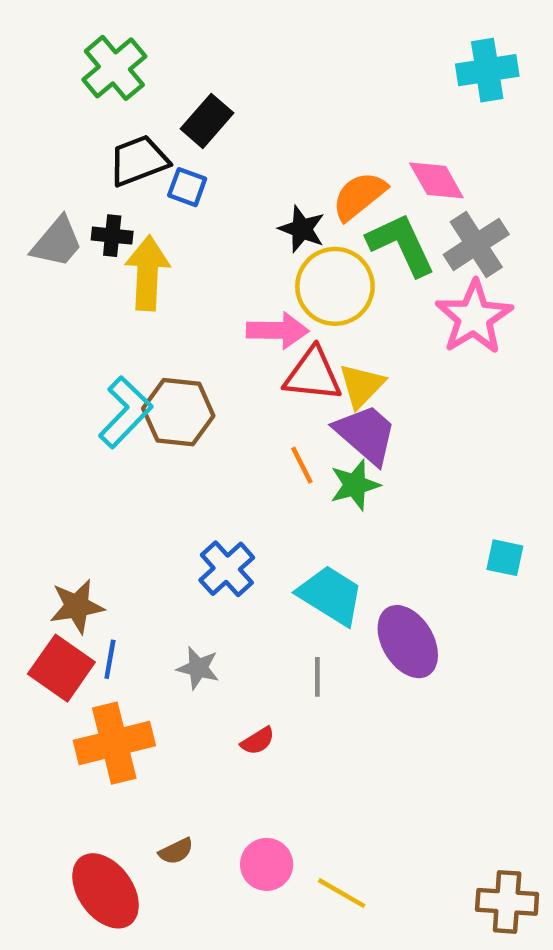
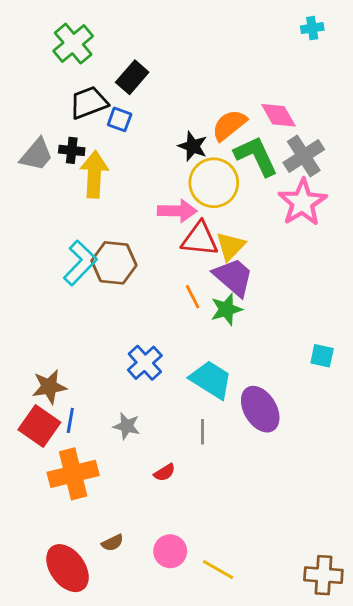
cyan cross: (487, 70) -> (312, 28), moved, size x0.6

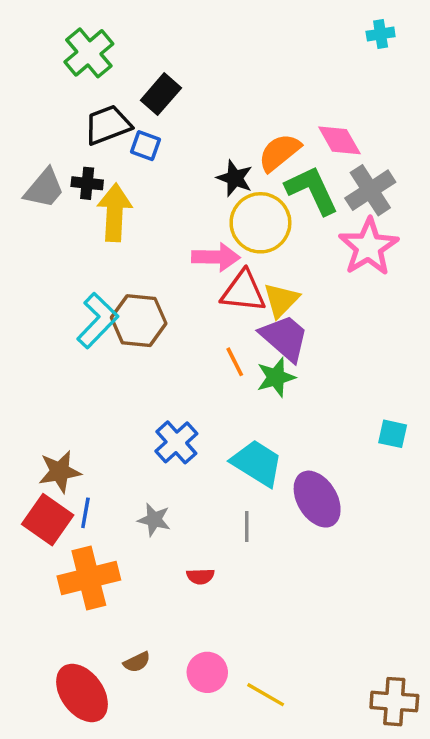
red semicircle: (165, 472) -> (200, 576), turned 30

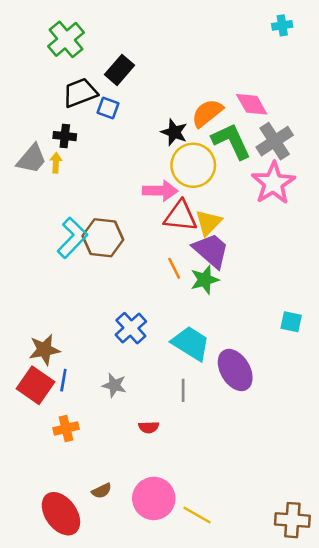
gray trapezoid: (44, 188) -> (32, 159), moved
yellow arrow: (115, 212) -> (56, 163), moved, size x0.5
orange cross: (89, 578) -> (66, 429), size x0.6
pink circle: (207, 672) -> (154, 498), size x1.4

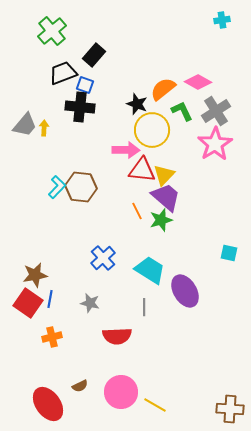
pink diamond: (252, 104) -> (198, 82), turned -32
black cross: (65, 136) -> (80, 107), moved, size x1.6
green L-shape: (231, 141) -> (182, 111), size x0.7
cyan L-shape: (72, 238) -> (57, 187), size x0.7
red semicircle: (149, 427) -> (117, 336), size x1.8

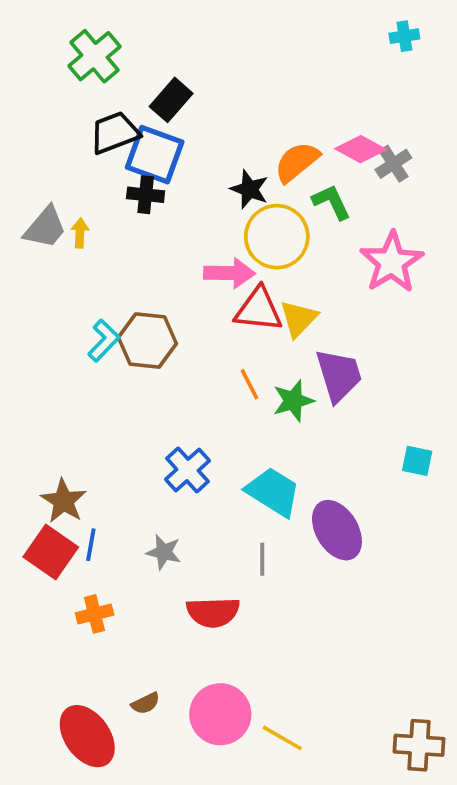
blue square: (85, 85) -> (155, 155), size x1.8
black cross: (80, 107) -> (146, 195), size x0.7
gray cross: (216, 111) -> (393, 164), moved, size x0.7
purple trapezoid: (166, 197) -> (339, 375), moved, turned 32
brown star: (35, 275) -> (64, 501), turned -30

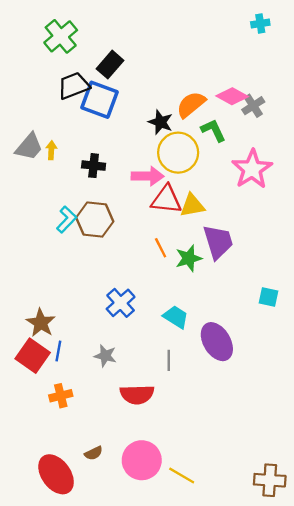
black cross: (146, 195) -> (94, 166), moved
yellow triangle: (299, 319) -> (192, 205), turned 36
cyan trapezoid: (273, 492) -> (176, 317), size x0.7

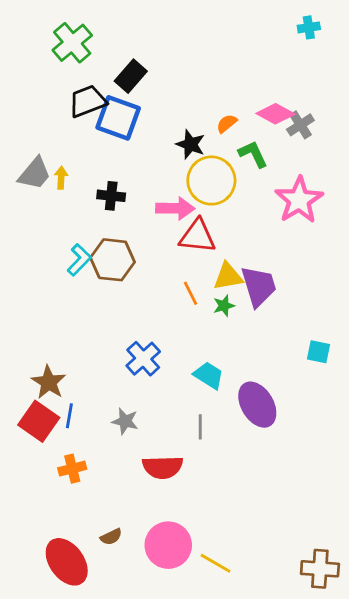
orange semicircle: (191, 104) -> (227, 123), size x0.6
yellow triangle: (192, 205) -> (228, 277), moved
green star: (189, 258) -> (224, 306), size x0.7

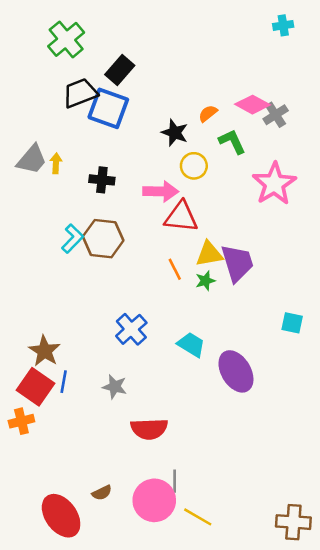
yellow circle: (211, 181) -> (194, 166), size x0.6
gray line: (200, 427) -> (175, 481), moved
orange cross: (72, 469) -> (21, 421), moved

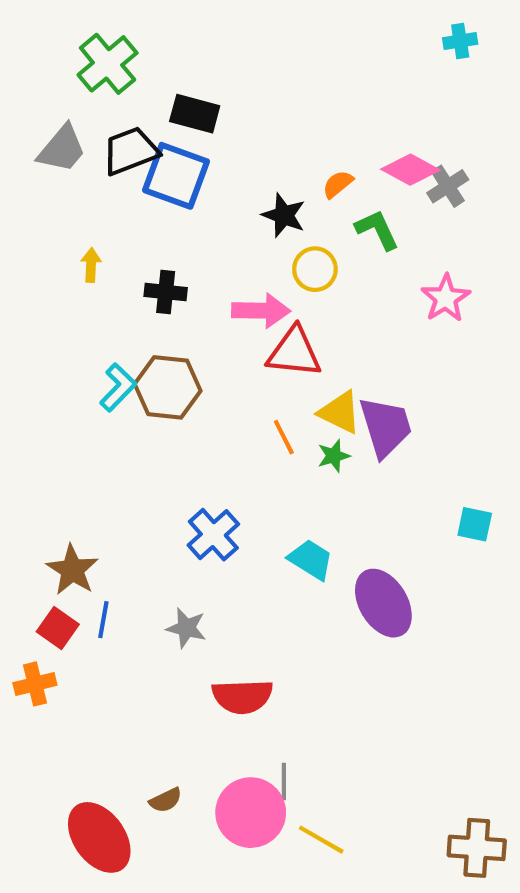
black rectangle: (120, 70) -> (195, 114), turned 64
gray trapezoid: (32, 159) -> (62, 149), moved
pink star: (274, 184) -> (446, 298), size x0.7
yellow triangle: (209, 254) -> (340, 412), turned 36
red square: (36, 387) -> (58, 628), size x0.7

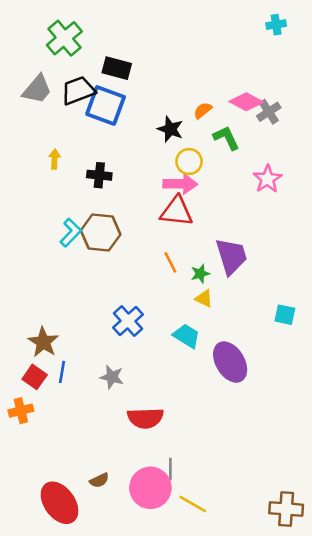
pink arrow: (261, 311) -> (180, 184), moved
yellow triangle: (340, 412) -> (204, 299), moved, size x0.7

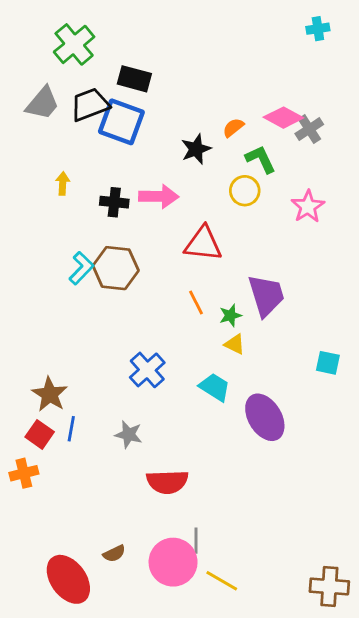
black star: (170, 129) -> (196, 149), turned 30
yellow circle: (189, 162) -> (245, 191), moved
pink arrow: (180, 184) -> (159, 196), moved

